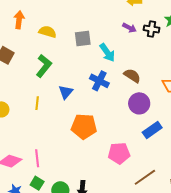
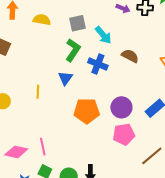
green L-shape: (44, 66) -> (73, 50), moved
purple circle: (139, 103) -> (121, 107), moved

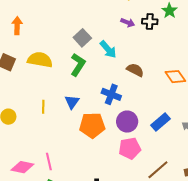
yellow semicircle: (42, 20) -> (40, 60), moved, size x1.4
gray square: (78, 23) -> (82, 38), turned -30
blue cross: (98, 64) -> (111, 94), moved
blue triangle: (65, 78) -> (72, 102), moved

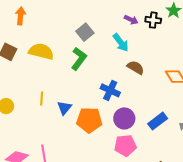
cyan arrow: (108, 49) -> (121, 43), moved
blue triangle: (72, 102) -> (64, 108), moved

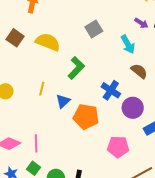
green L-shape: (79, 59) -> (76, 68), moved
purple circle: (124, 118) -> (133, 108), moved

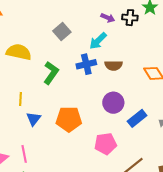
cyan arrow: (128, 44) -> (98, 41), turned 84
brown semicircle: (139, 71) -> (114, 65), turned 150
blue cross: (111, 90) -> (86, 64), moved, turned -36
blue triangle: (63, 101) -> (34, 119), moved

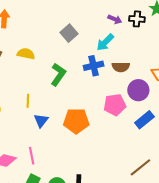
yellow semicircle: (19, 52) -> (26, 54), size x0.7
purple circle: (113, 103) -> (138, 90), moved
pink pentagon: (105, 144) -> (115, 105), moved

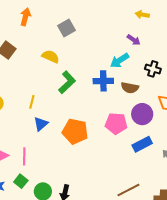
black cross: (137, 19) -> (153, 69), moved
gray square: (69, 33) -> (67, 28), moved
yellow semicircle: (26, 54) -> (51, 57), moved

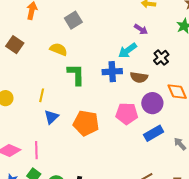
black cross: (153, 69) -> (161, 58), turned 35
green L-shape: (67, 82) -> (76, 74), turned -45

